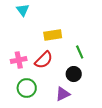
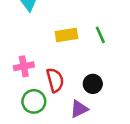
green line: (80, 52) -> (100, 35), moved
red semicircle: (44, 60) -> (55, 80), moved, turned -60

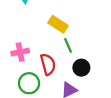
yellow rectangle: (66, 35) -> (58, 24), turned 42
green line: (100, 35) -> (68, 45), moved

